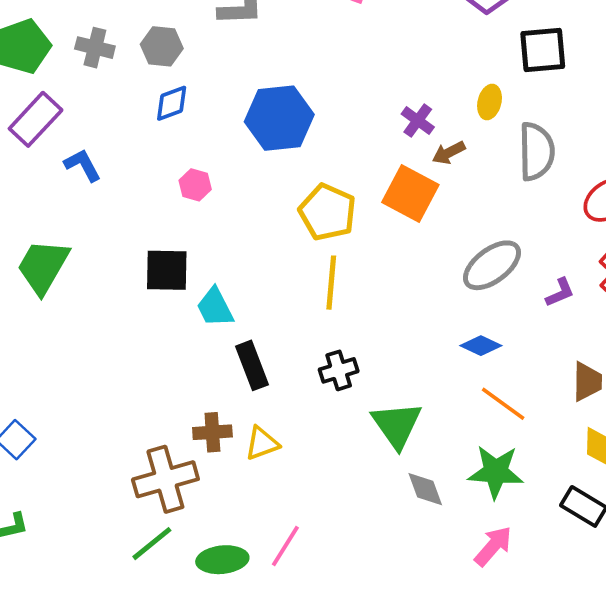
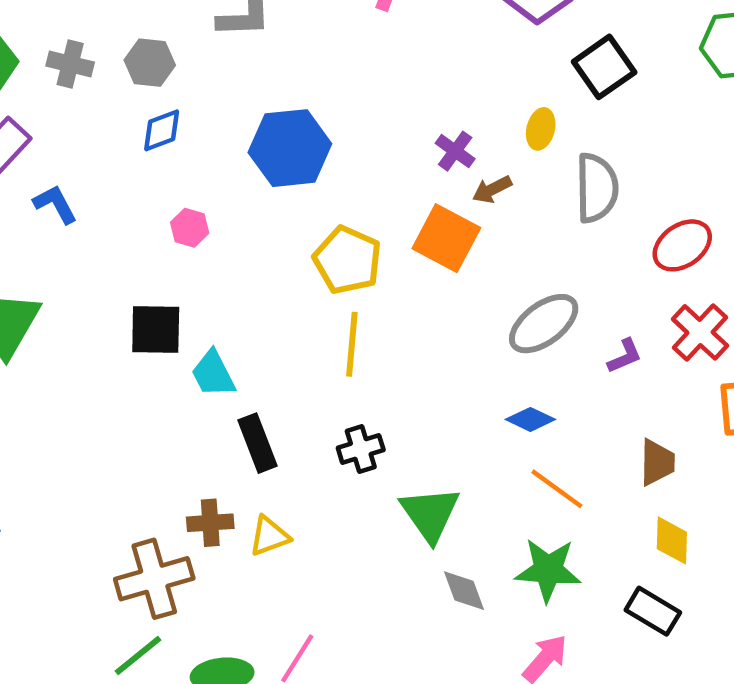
black square: (543, 50) -> (604, 67), turned -30

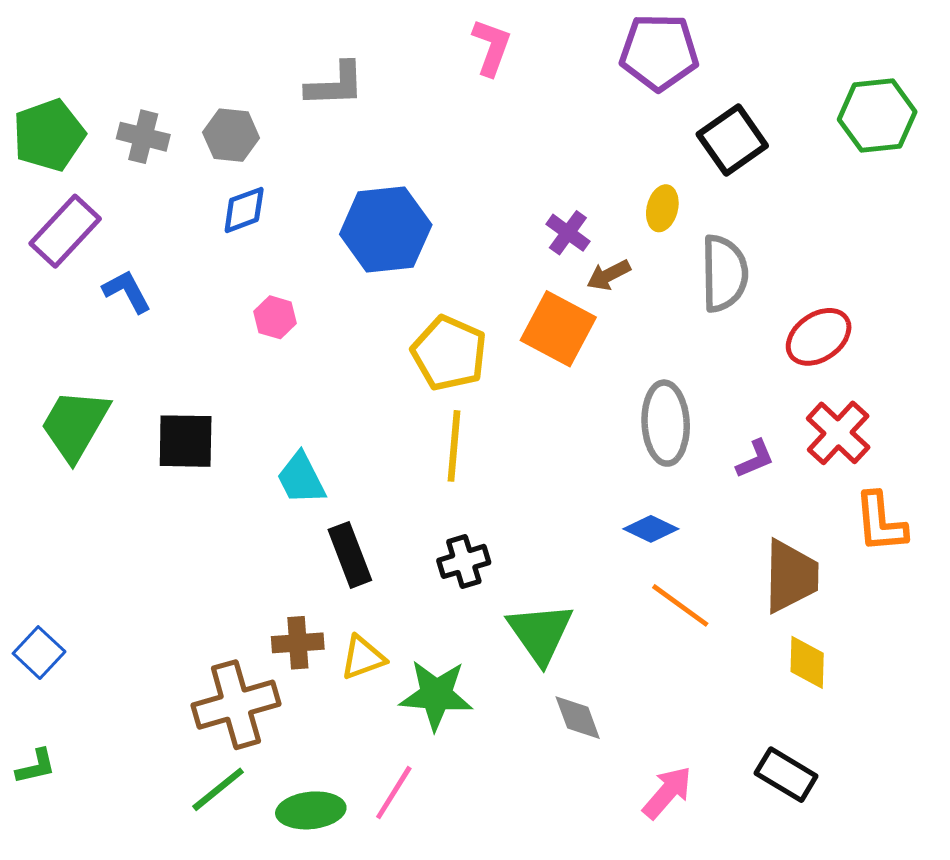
gray ellipse: (544, 324) -> (666, 423), turned -56
black square: (156, 330) -> (186, 441), moved
brown trapezoid: (657, 462) -> (791, 576), size x1.4
green star: (548, 570) -> (436, 695), moved
black rectangle: (653, 611) -> (786, 775), moved

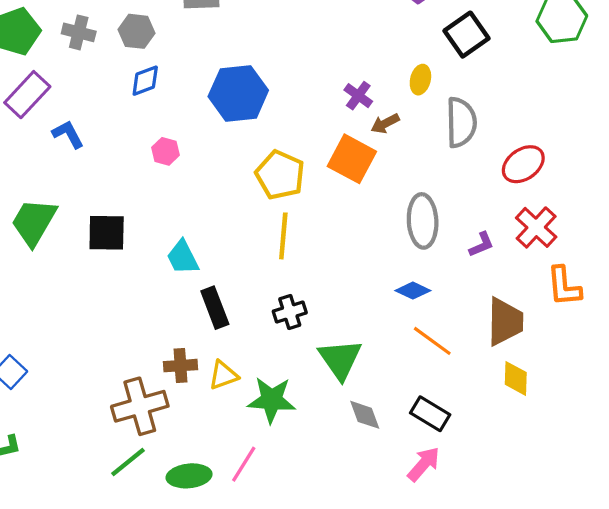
black rectangle: (786, 775) -> (430, 414), moved

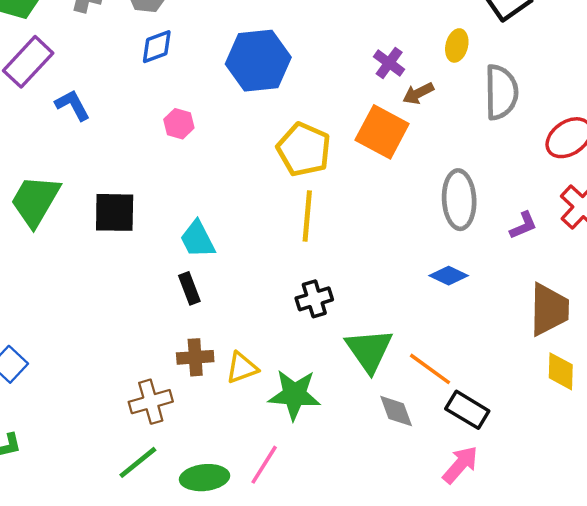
black rectangle: (215, 308) -> (189, 288), moved, size x0.7
orange line: (432, 341) -> (430, 369), moved
brown cross: (140, 406) -> (151, 402), size x0.7

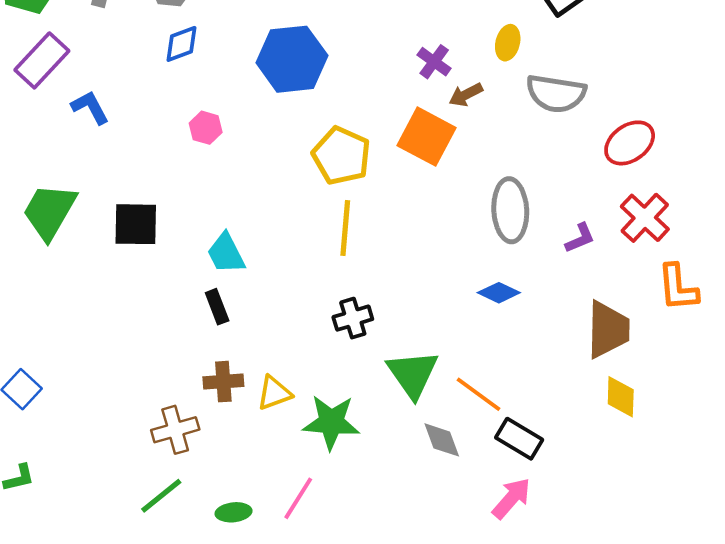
gray semicircle: (501, 92) -> (556, 93), turned 100
green ellipse: (205, 478) -> (234, 512), size x0.7

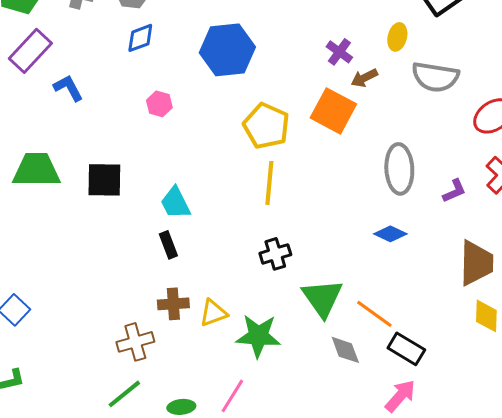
green trapezoid: (49, 211) -> (36, 170), turned 60

